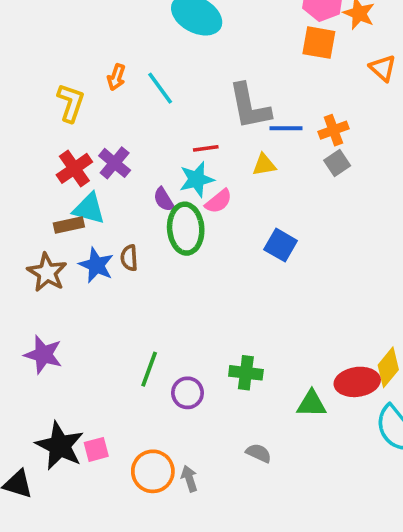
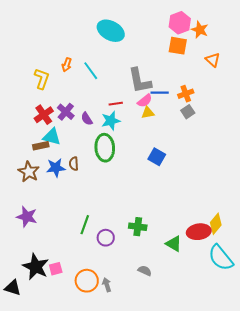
purple semicircle: (164, 199) -> (87, 119), moved
pink semicircle: (219, 201) -> (145, 101), moved
blue star: (96, 265) -> (56, 168), turned -30
green triangle: (312, 404) -> (174, 244), turned 30

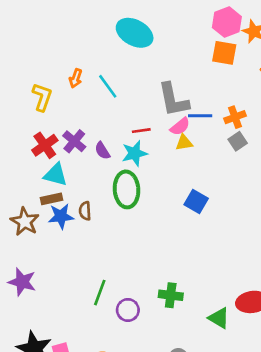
brown rectangle: (41, 146) -> (52, 199), moved

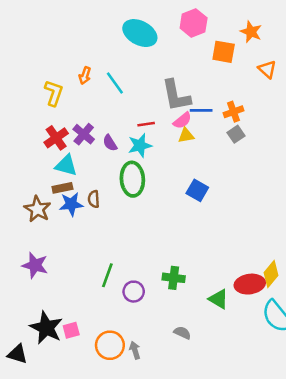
pink hexagon: (227, 22) -> (194, 23), moved

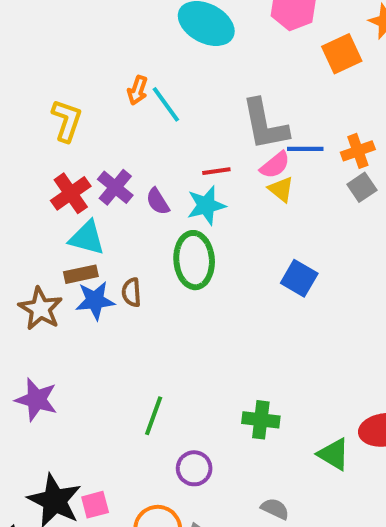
orange square: (224, 52) -> (342, 54), turned -35
orange arrow: (85, 75) -> (137, 90), moved
yellow triangle: (186, 135) -> (281, 189), turned 49
purple circle: (134, 292) -> (194, 468), moved

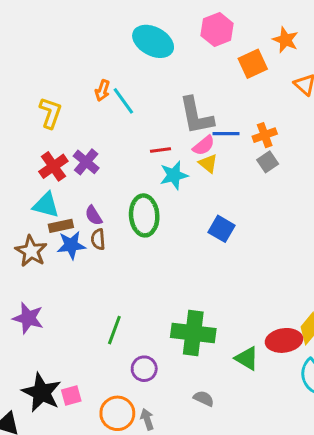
purple semicircle: (158, 201) -> (94, 215), moved
cyan star: (206, 205) -> (174, 175), moved
cyan triangle: (87, 238) -> (46, 205), moved
green cross: (261, 420) -> (193, 333), size x1.6

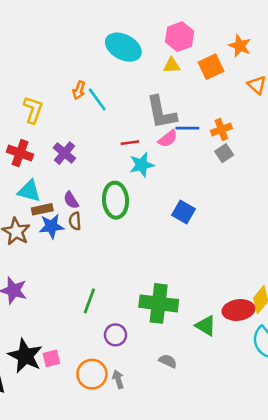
yellow triangle: (208, 163) -> (172, 65), moved, turned -42
red cross: (53, 166) -> (20, 153), moved, turned -35

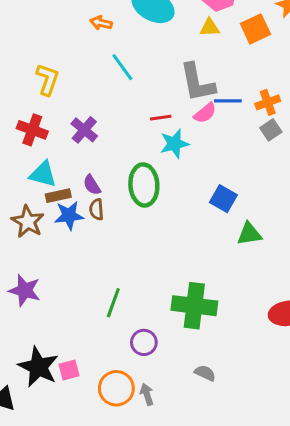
orange arrow: (79, 90) -> (101, 23), moved, turned 84
green triangle: (206, 326) -> (249, 234), moved, turned -40

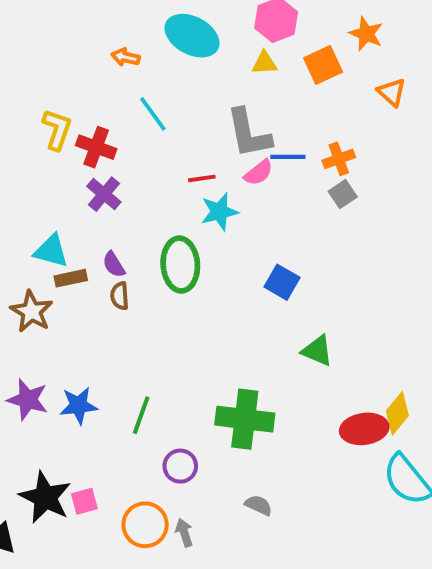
red cross: (32, 130) -> (96, 147), moved
blue star: (69, 216) -> (79, 405), moved
green triangle: (249, 234) -> (317, 351), moved, turned 32

